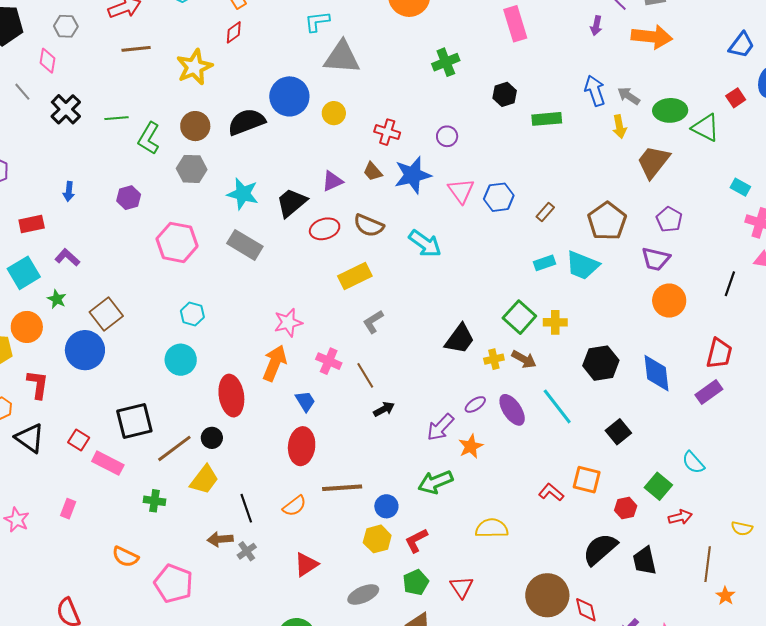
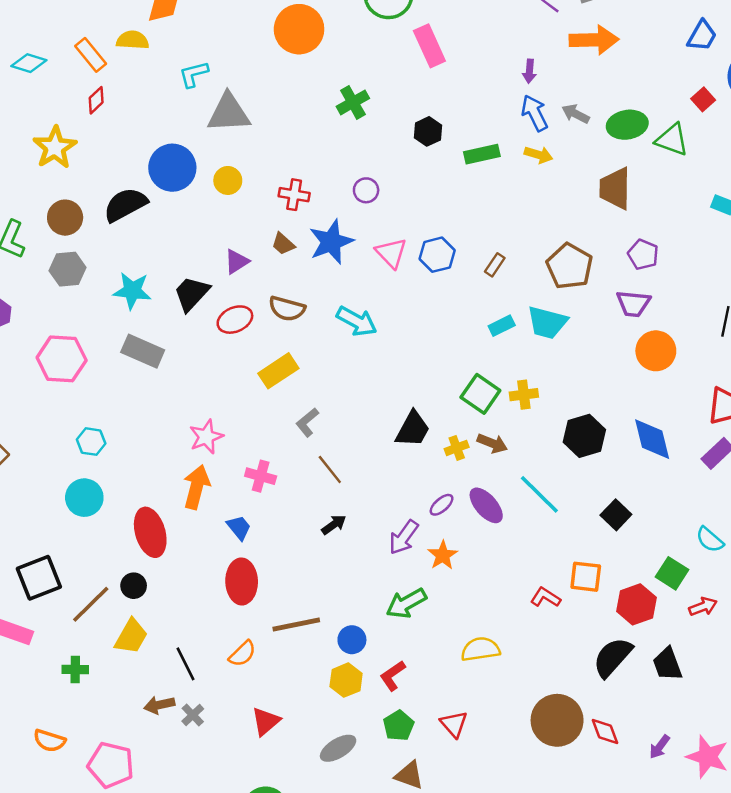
purple arrow: (596, 26) -> (529, 71), moved
yellow arrow: (620, 127) -> (539, 155), moved, turned -55
brown trapezoid: (653, 162) -> (615, 188), turned -30
brown line: (365, 375) -> (330, 470), moved
red hexagon: (626, 508) -> (636, 604), size x1.5

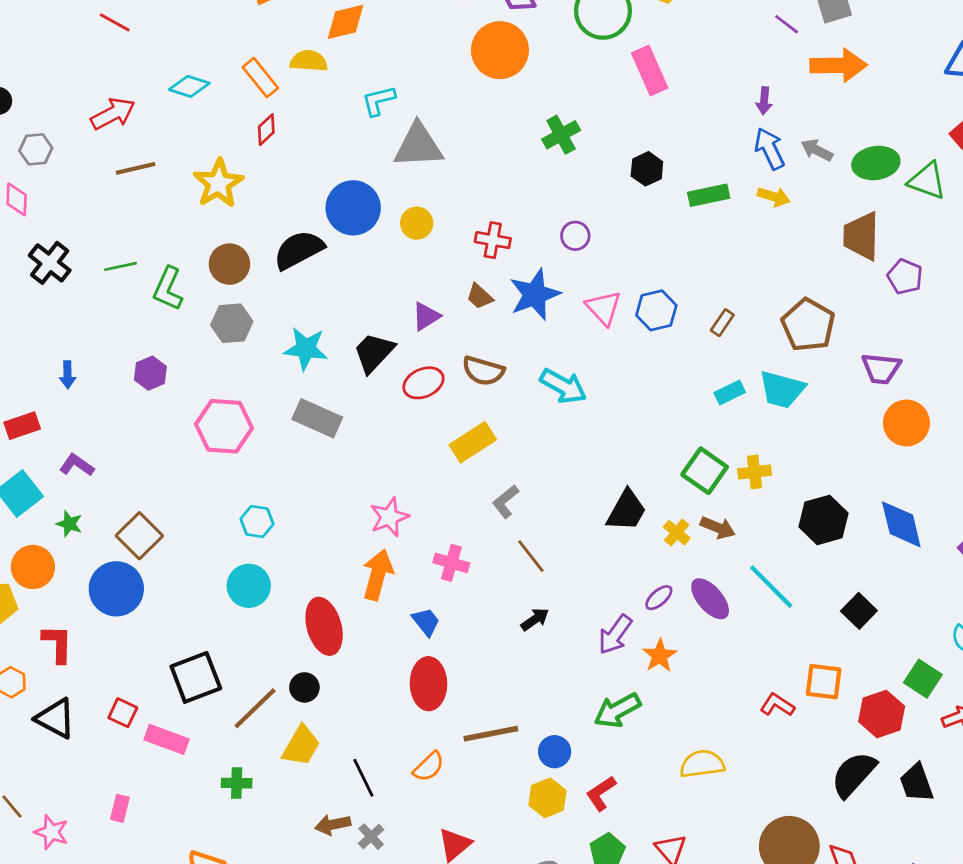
purple pentagon: (643, 254) -> (905, 277), moved
yellow cross: (457, 448) -> (677, 533), turned -30

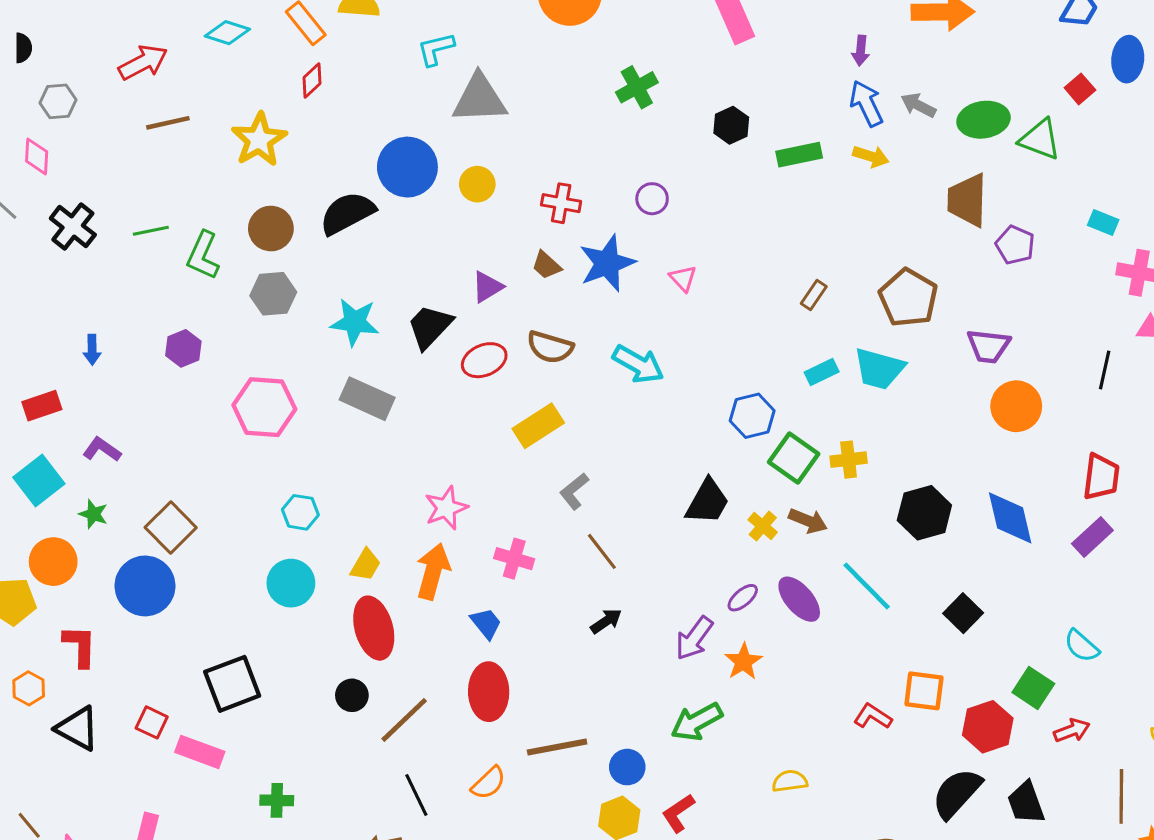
pink triangle: (604, 308) -> (683, 278), size x0.7
blue hexagon: (656, 310) -> (752, 416), moved
brown line: (255, 708) -> (404, 720), moved
yellow trapezoid: (301, 746) -> (366, 565), moved, size x0.7
yellow semicircle: (702, 764) -> (790, 781), size x0.7

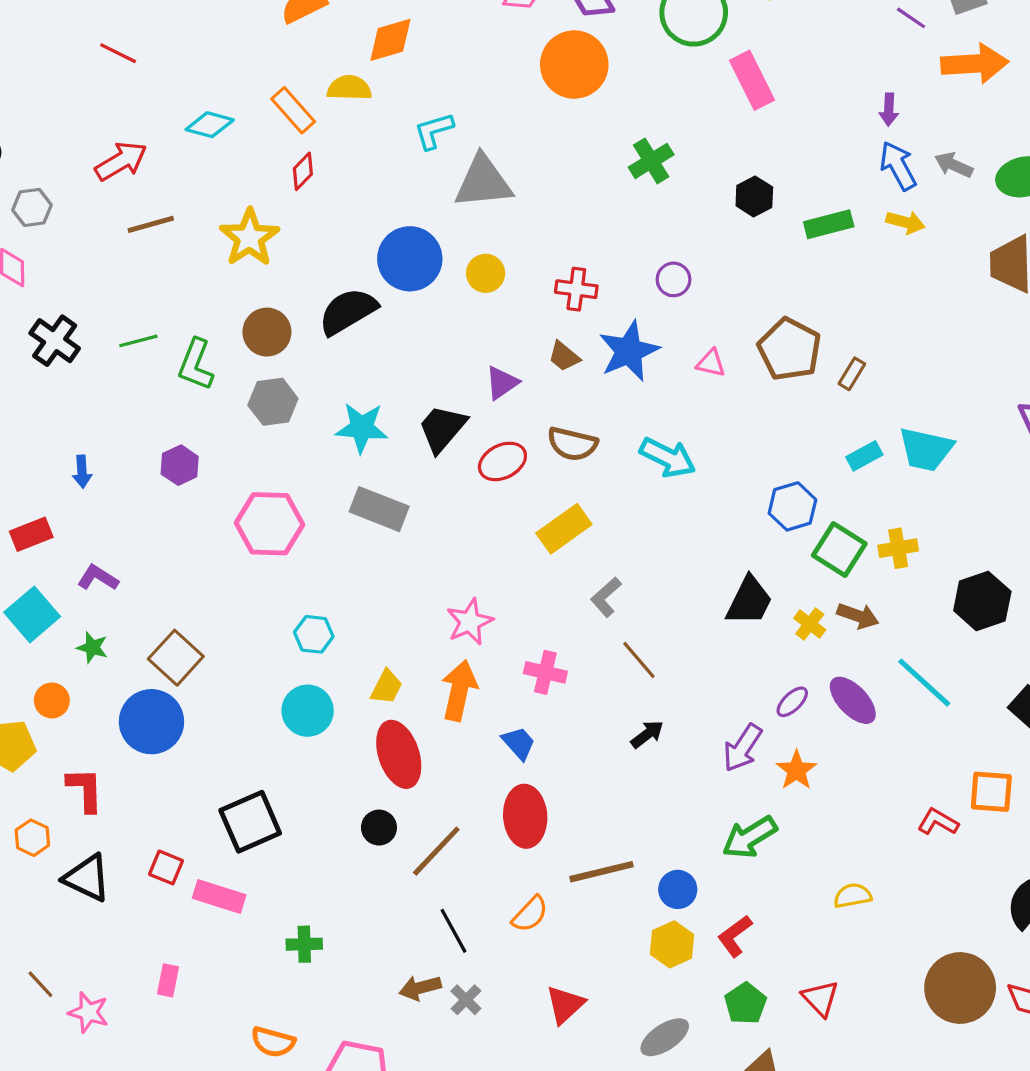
pink triangle: (683, 278) -> (711, 363), turned -32
brown pentagon: (908, 298) -> (790, 349), moved
orange circle: (53, 562) -> (52, 700), size x0.7

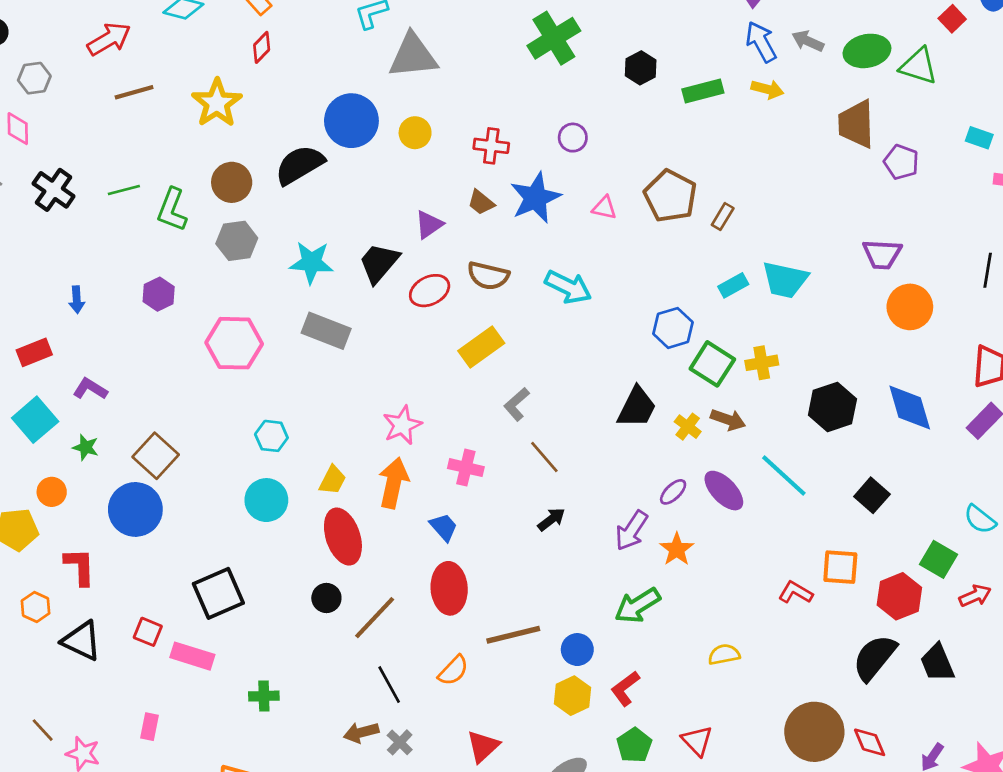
green cross: (651, 161) -> (554, 38), size x1.4

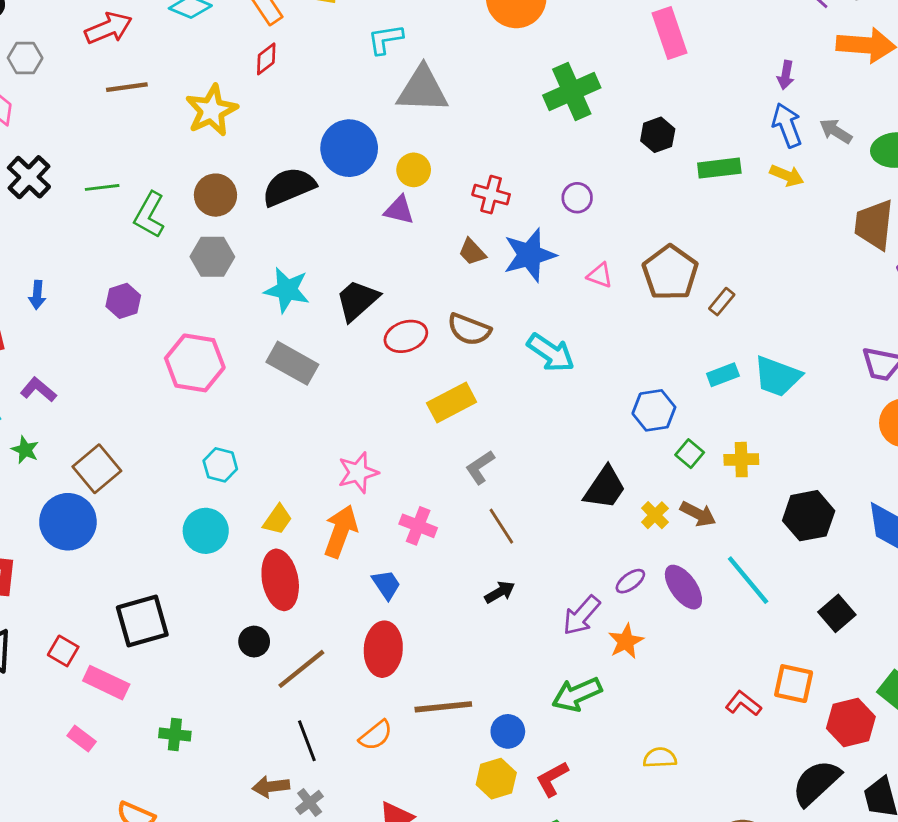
purple triangle: (429, 225) -> (399, 210), moved, turned 40
green square: (712, 364) -> (690, 454), size x0.6
pink rectangle: (150, 727) -> (82, 739), moved, turned -72

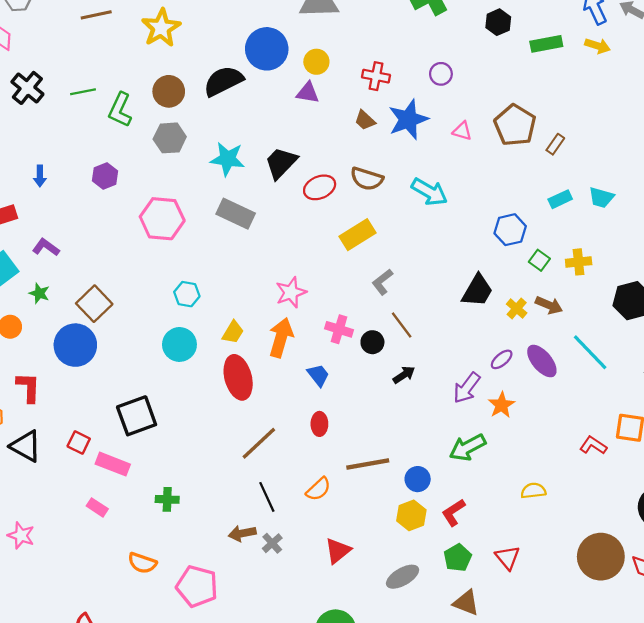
cyan trapezoid: (777, 376) -> (601, 197), size x0.7
black circle: (254, 642) -> (372, 342), moved
red ellipse: (383, 649) -> (319, 424), size x0.6

